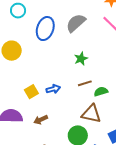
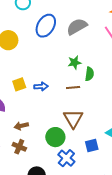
green semicircle: (101, 92) -> (89, 74), moved, turned 104
brown triangle: (91, 114) -> (73, 119), turned 35
brown arrow: (41, 120) -> (21, 126), moved

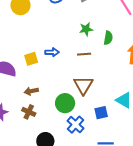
green semicircle: (89, 74) -> (108, 38), moved
yellow square: (19, 84) -> (31, 59), moved

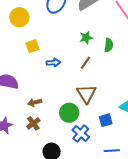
brown line: (84, 54) -> (85, 63), turned -48
yellow square: (31, 59) -> (32, 46), moved
brown cross: (29, 112) -> (33, 123), turned 32

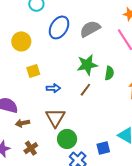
green star: (86, 38) -> (87, 65), size x1.5
brown triangle: (86, 94) -> (55, 118), moved
brown arrow: (35, 102) -> (22, 123), moved

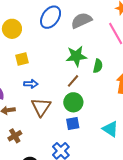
blue arrow: (53, 88) -> (31, 84), moved
green circle: (67, 139) -> (73, 102), moved
blue square: (103, 148) -> (73, 123), moved

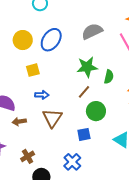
blue ellipse: (51, 17) -> (51, 40), moved
green circle: (73, 102) -> (96, 111), moved
brown cross: (15, 136) -> (28, 156), moved

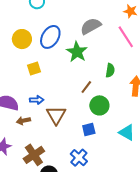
green star: (87, 67) -> (77, 52), moved, turned -30
blue arrow: (42, 95) -> (37, 100), moved
brown cross: (28, 156) -> (34, 155), size x1.5

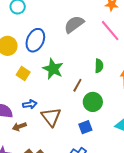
green star: (77, 52) -> (53, 69), moved
yellow square: (34, 68) -> (23, 74), turned -32

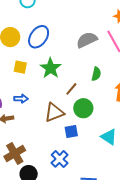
gray semicircle: (74, 24) -> (87, 40), moved
yellow square: (23, 74) -> (20, 67), turned -32
brown triangle: (51, 117) -> (54, 112), moved, turned 35

